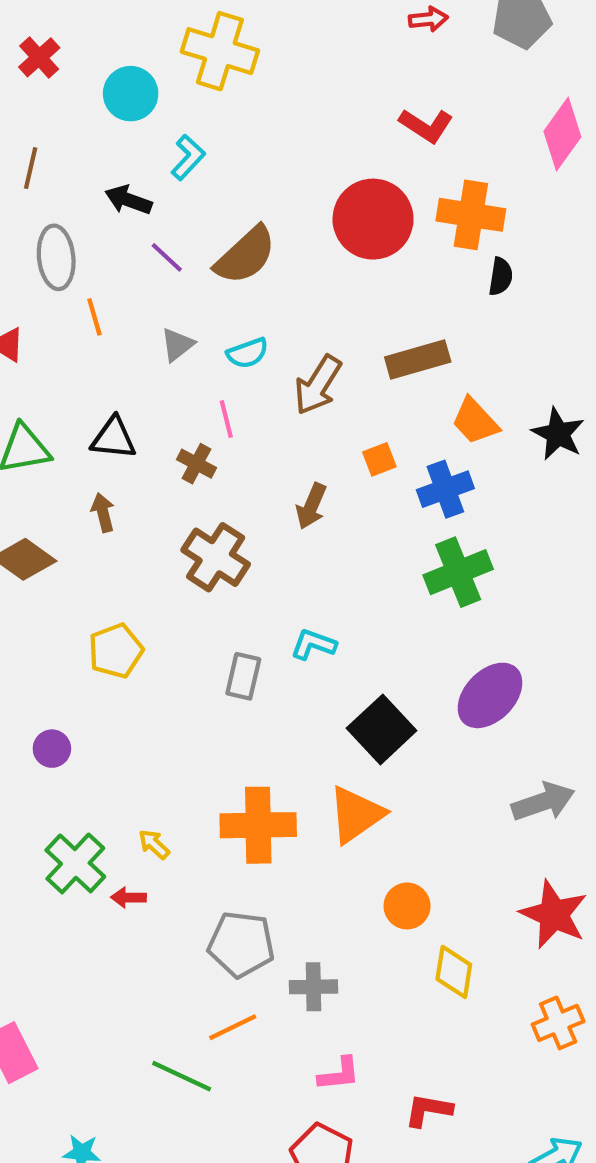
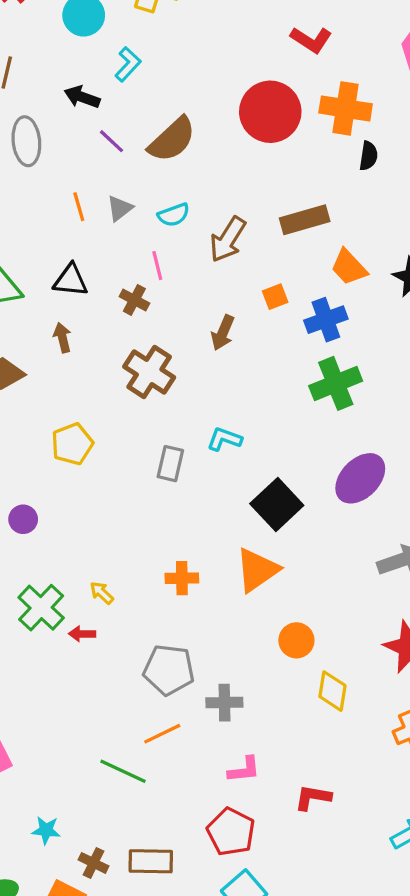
orange line: (94, 317) -> (79, 207), moved
orange cross: (258, 825) -> (182, 578), size x0.6

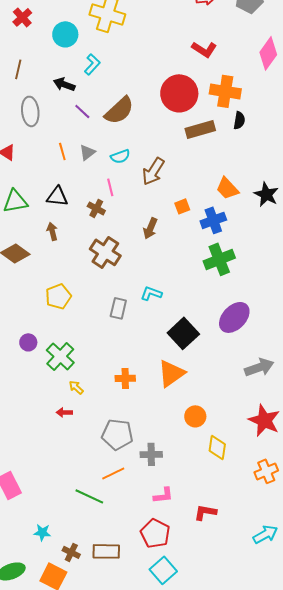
brown rectangle: (305, 220) -> (200, 129), moved
green cross: (41, 608) -> (60, 356), moved

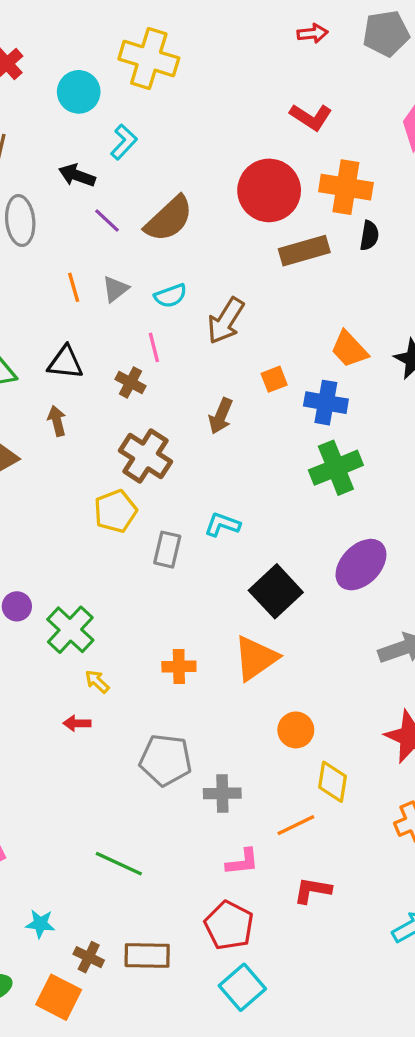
blue cross: (213, 220) -> (326, 403), turned 30
yellow pentagon: (58, 296) -> (115, 511), moved
orange line: (113, 473) -> (296, 825), moved

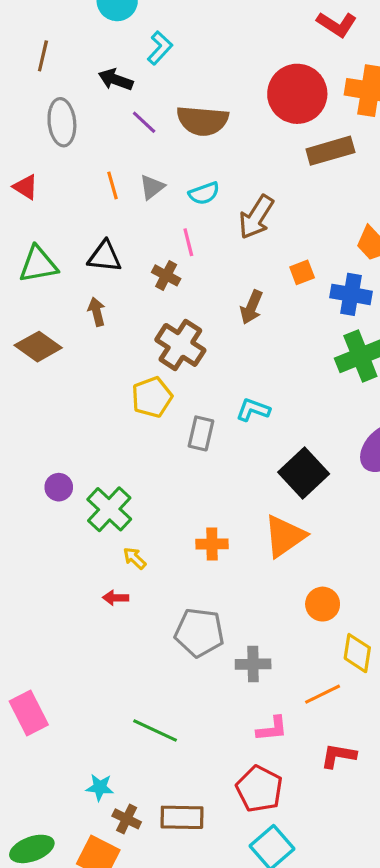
brown semicircle: (169, 219) -> (202, 121), turned 48
cyan star: (40, 924) -> (100, 787), moved

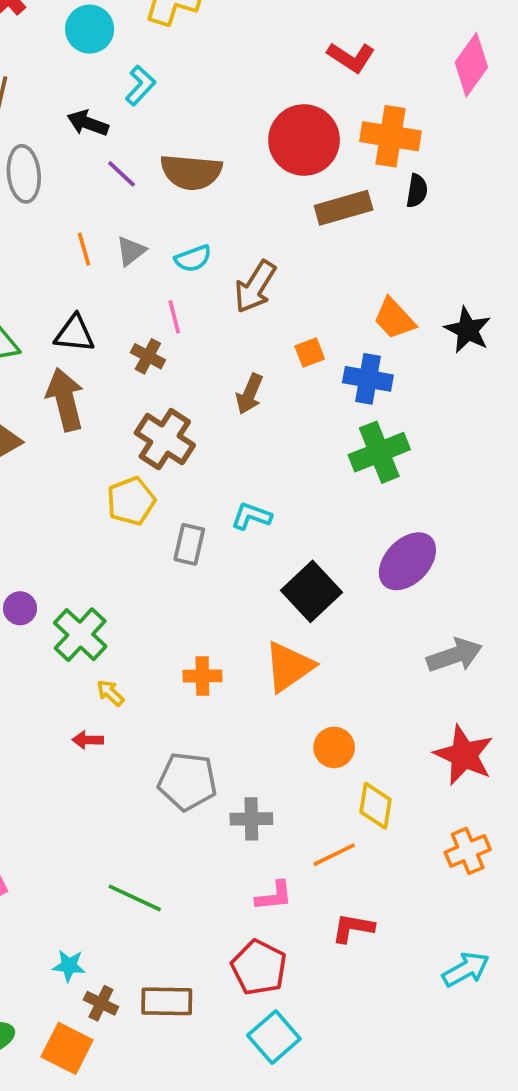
brown arrow: (97, 312) -> (65, 400), size x1.8

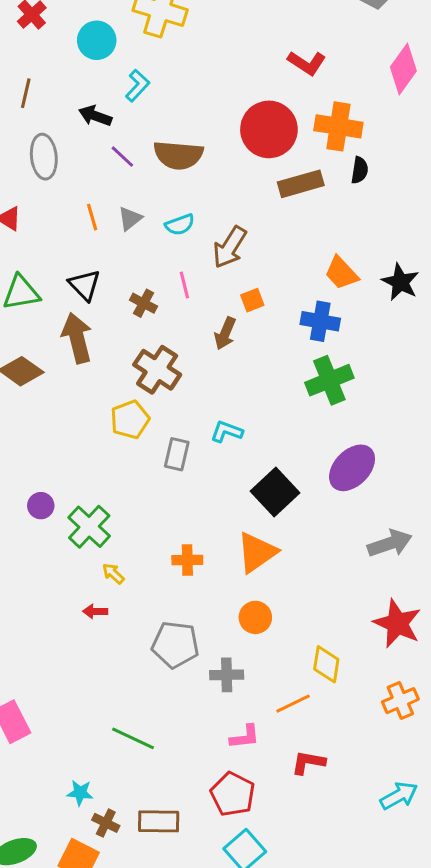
pink line: (174, 317) -> (184, 285), moved
black triangle: (75, 334) -> (85, 285), turned 40
orange square: (310, 353) -> (252, 300), moved
orange circle: (334, 747) -> (255, 617), moved

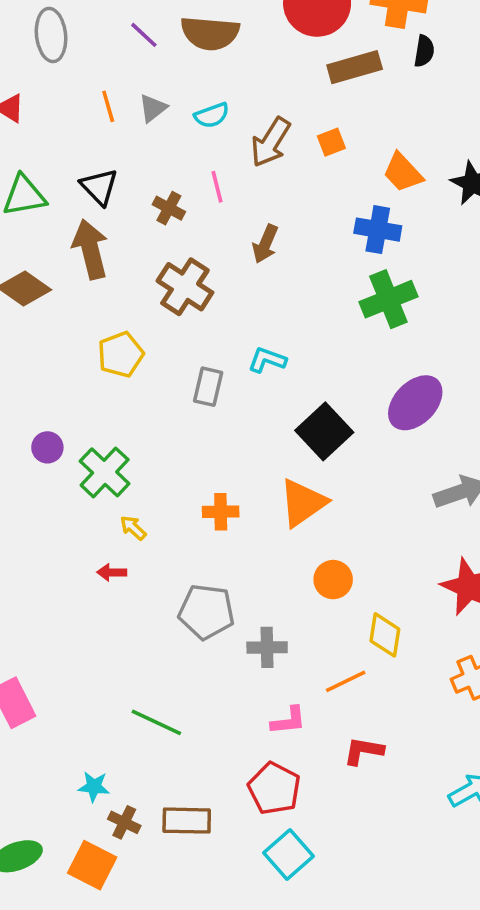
orange square: (252, 300) -> (331, 142), moved
yellow pentagon: (130, 420) -> (121, 355), moved
orange circle: (255, 617) -> (333, 580), moved

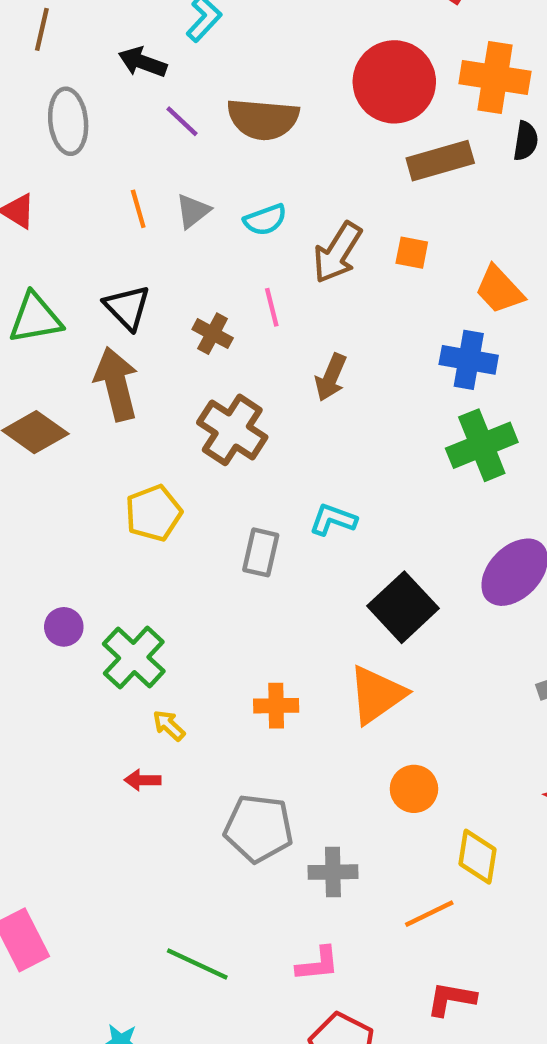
orange square: (331, 142) -> (412, 253), turned 32
pink L-shape: (288, 721) -> (318, 964), moved

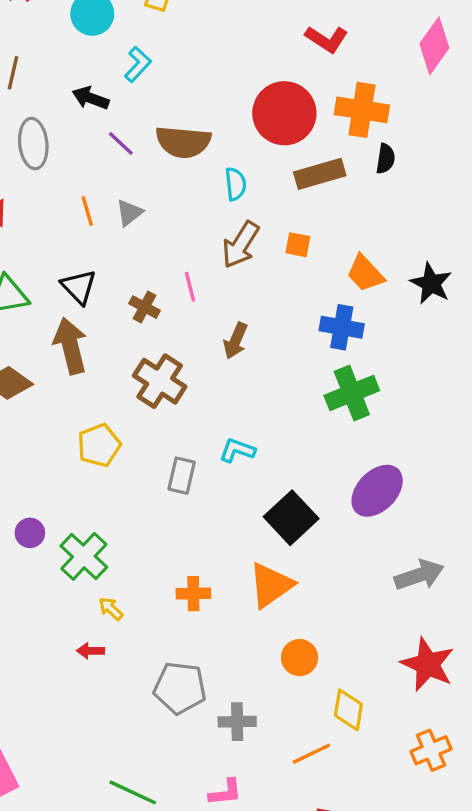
cyan semicircle: (265, 220) -> (236, 184), moved, turned -76

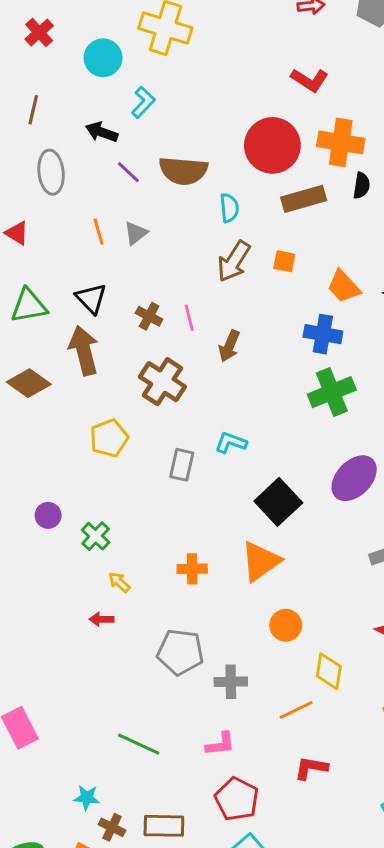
pink line: (190, 287) -> (189, 318), moved
green cross: (84, 556) -> (96, 536), size x0.7

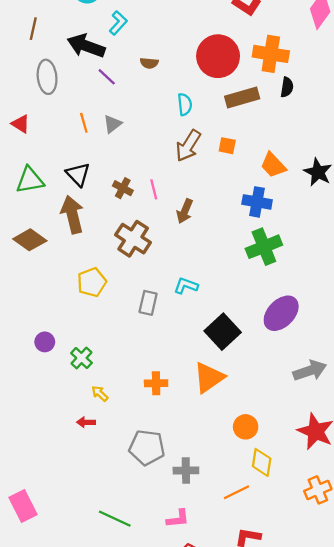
black arrow: (102, 132) -> (86, 46), size x1.5
brown semicircle: (183, 171) -> (149, 63), moved, size x0.5
orange circle: (286, 625) -> (246, 427), moved

